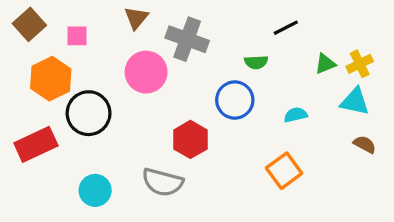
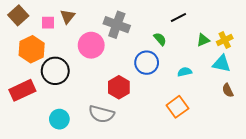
brown triangle: (136, 18) -> (68, 16), moved
green semicircle: (256, 62) -> (160, 39), turned -128
brown semicircle: (365, 144) -> (228, 90), turned -144

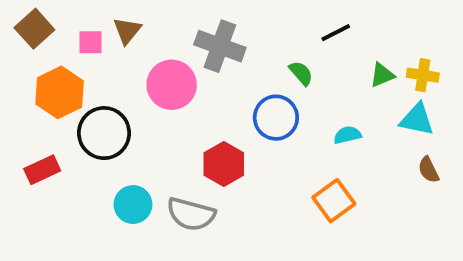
yellow cross: (225, 40) -> (423, 75), turned 35
red rectangle: (22, 90) -> (42, 170), size x0.7
cyan circle: (59, 119) -> (133, 205), moved

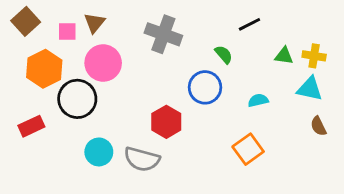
green triangle: (382, 75) -> (284, 56), turned 30
pink circle: (172, 85) -> (103, 63), moved

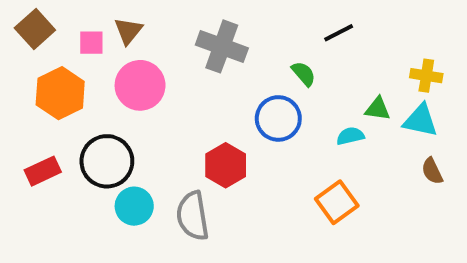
green triangle: (284, 56) -> (378, 109), moved
black circle: (77, 99) -> (107, 161), moved
gray semicircle: (142, 159) -> (193, 216), turned 66

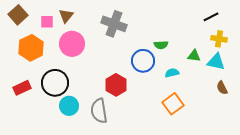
black line: (339, 33) -> (211, 17), moved
green semicircle: (304, 74) -> (161, 45), moved, turned 128
cyan semicircle: (350, 136) -> (172, 73), moved

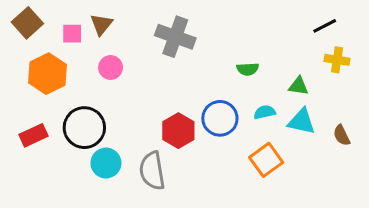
pink circle: (72, 44) -> (111, 68), size x0.6
blue circle: (143, 61) -> (220, 118), moved
cyan triangle: (216, 62) -> (302, 121), moved

